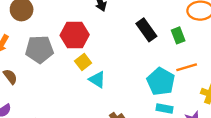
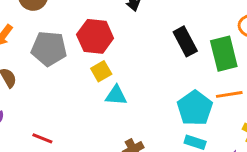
green rectangle: (178, 35) -> (224, 54), size x1.6
cyan triangle: (97, 80) -> (116, 95), turned -36

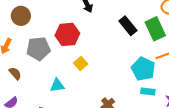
yellow square: (101, 71) -> (81, 63), moved
cyan triangle: (116, 95) -> (57, 85), moved

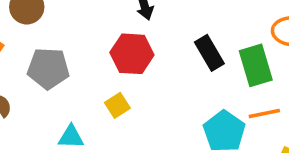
red hexagon: (67, 34) -> (132, 54), moved

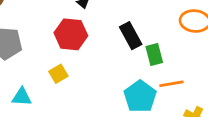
green rectangle: (256, 65) -> (154, 55), moved, size x0.7

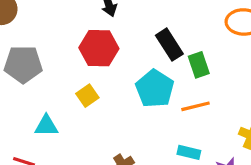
orange line: (171, 84) -> (196, 106), moved
cyan pentagon: (140, 97) -> (155, 89), moved

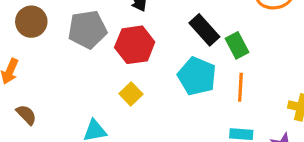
gray pentagon: (23, 64) -> (87, 29), moved
orange line: (196, 106) -> (240, 87), turned -64

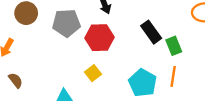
cyan pentagon: (197, 76) -> (143, 83), moved

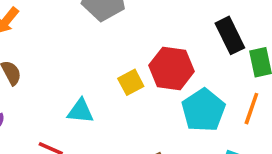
red hexagon: (100, 38) -> (171, 68), moved

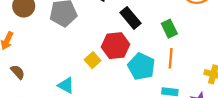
black rectangle: (230, 35) -> (130, 18), moved
cyan triangle: (80, 111) -> (66, 85), turned 36

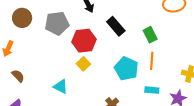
red hexagon: (116, 46) -> (84, 41), moved

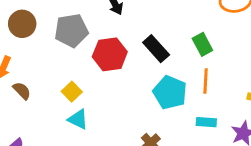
black rectangle: (116, 26) -> (156, 49), moved
yellow square: (83, 64) -> (72, 92), moved
brown semicircle: (18, 76) -> (22, 91), moved

